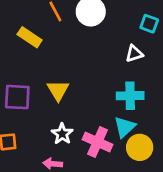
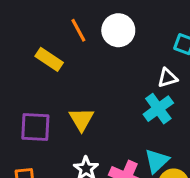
cyan cross: (130, 96) -> (158, 109), moved, turned -35

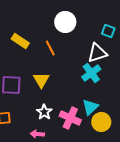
orange line: (78, 30) -> (50, 48), moved
white triangle: (167, 78) -> (97, 53), size x1.5

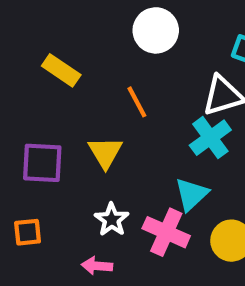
orange line: (50, 48) -> (137, 102), moved
cyan triangle: (90, 107) -> (191, 194), moved

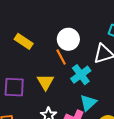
white circle: (156, 30) -> (68, 39), moved
cyan cross: (210, 138) -> (81, 75), moved

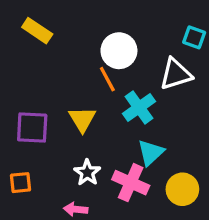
yellow rectangle: (24, 41) -> (37, 31), moved

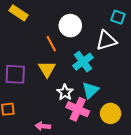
orange line: (107, 79) -> (51, 44), moved
white star: (87, 173) -> (65, 92), moved

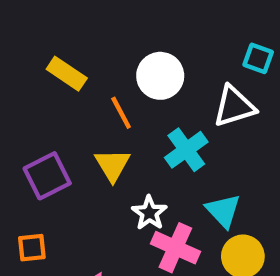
yellow rectangle: (18, 13) -> (67, 74), moved
purple square: (15, 74) -> (47, 176), turned -30
cyan triangle: (90, 90) -> (223, 211), moved, turned -30

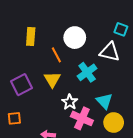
yellow rectangle: (67, 74) -> (31, 37), turned 60
white triangle: (234, 106) -> (110, 52), turned 30

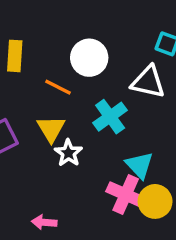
orange line: (56, 55) -> (58, 87), turned -35
white star: (70, 102) -> (68, 153), moved
pink cross: (82, 118) -> (126, 195), moved

